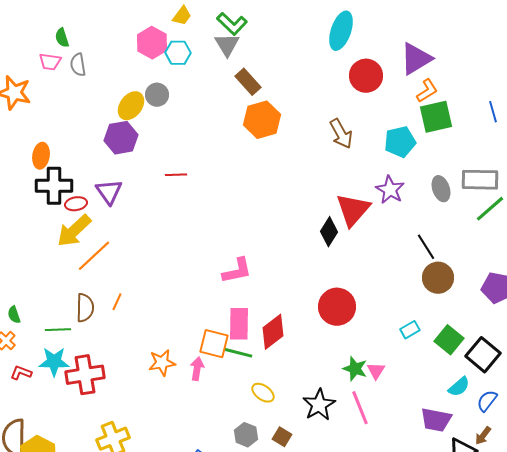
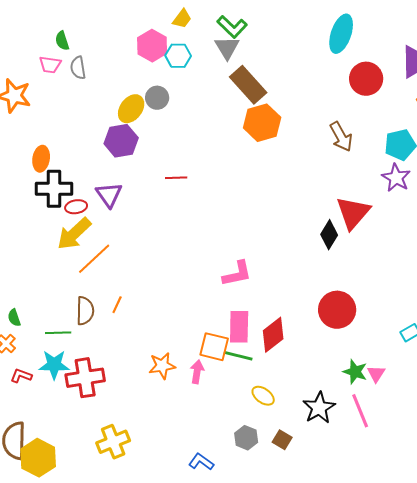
brown rectangle: (248, 82) -> (248, 85), size x1.4
purple star: (390, 190) -> (396, 178), moved

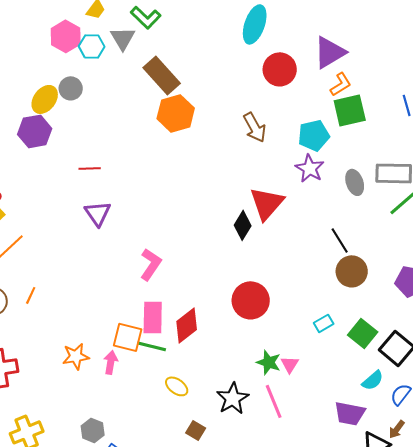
gray triangle: (227, 48) -> (123, 38), moved
purple triangle: (109, 195) -> (98, 213), moved
pink L-shape: (237, 274) -> (151, 264), turned -44
gray hexagon: (246, 438) -> (93, 430), moved

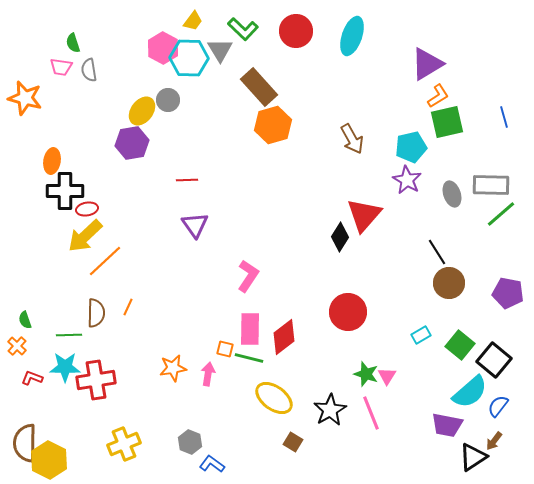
cyan hexagon: (92, 46) -> (189, 58), size x1.5
red circle: (280, 69) -> (296, 31), moved
orange square: (128, 337) -> (225, 349), size x0.6
cyan semicircle: (373, 380) -> (470, 392), size x1.6
yellow ellipse: (177, 386) -> (274, 398), size x1.6

